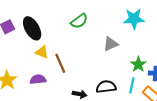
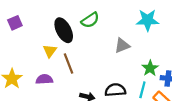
black ellipse: (32, 28) -> (64, 30), moved
yellow triangle: (42, 52) -> (50, 51), turned 40

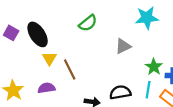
purple square: (15, 23) -> (11, 33), turned -32
black ellipse: (64, 30) -> (38, 34), moved

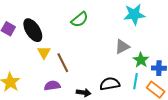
gray triangle: (123, 46) -> (122, 47), moved
purple semicircle: (46, 88) -> (52, 86), moved

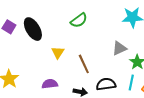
yellow triangle: (44, 52) -> (58, 52), moved
brown line: (63, 63) -> (84, 64), moved

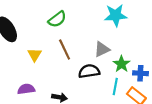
brown line: (84, 64) -> (65, 49), moved
black semicircle: (106, 84) -> (89, 71), moved

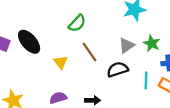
green star: (121, 64) -> (152, 43), moved

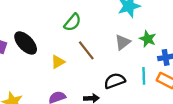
yellow triangle: (61, 62) -> (58, 62), turned 40
black semicircle: (117, 69) -> (115, 81), moved

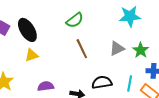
yellow triangle: (58, 62) -> (32, 55), moved

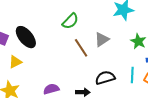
gray triangle: (117, 48) -> (102, 39), moved
yellow triangle: (32, 55) -> (15, 62), moved

